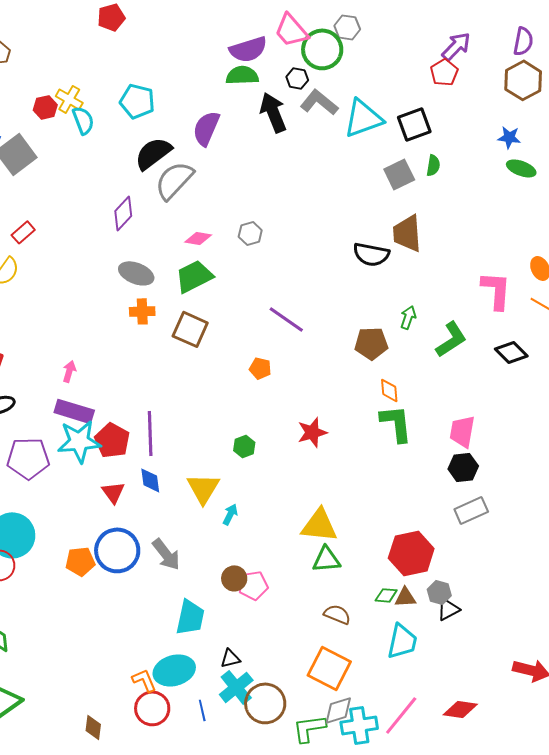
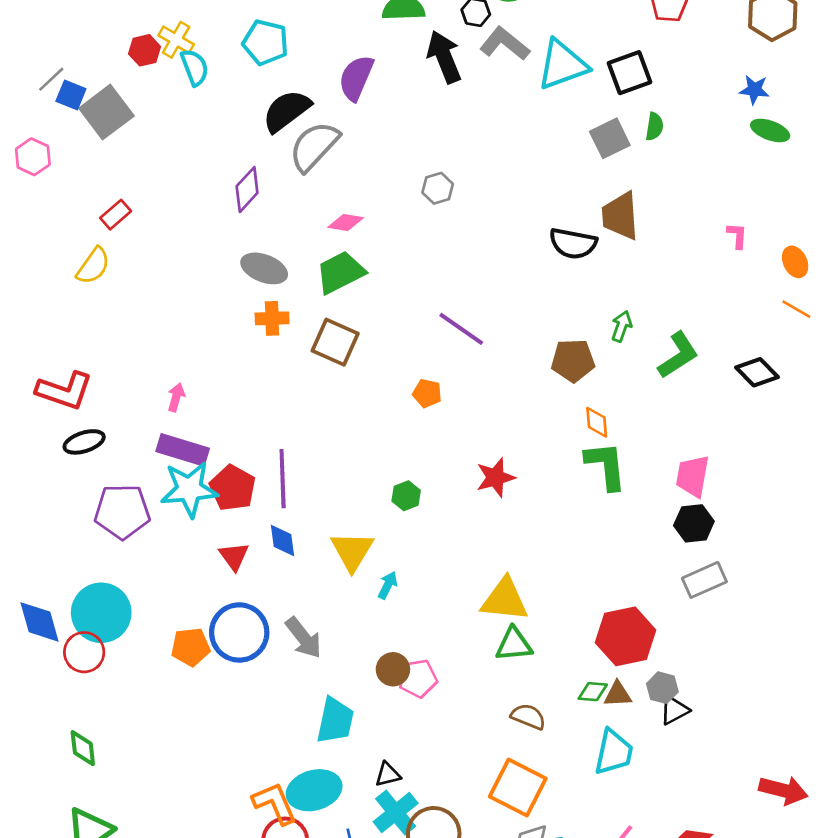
gray hexagon: (250, 233) -> (438, 188), moved
pink L-shape: (496, 290) -> (737, 236), moved, size x0.5
orange L-shape: (144, 680) -> (275, 803), size x1.4

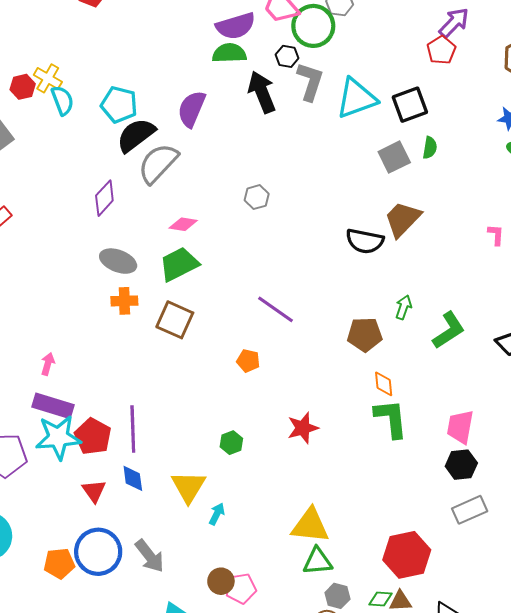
cyan pentagon: (265, 42) -> (119, 105), moved
gray L-shape: (505, 44) -> (310, 82), turned 69
brown trapezoid: (620, 216) -> (403, 219), turned 48
gray hexagon: (662, 688) -> (337, 596), moved

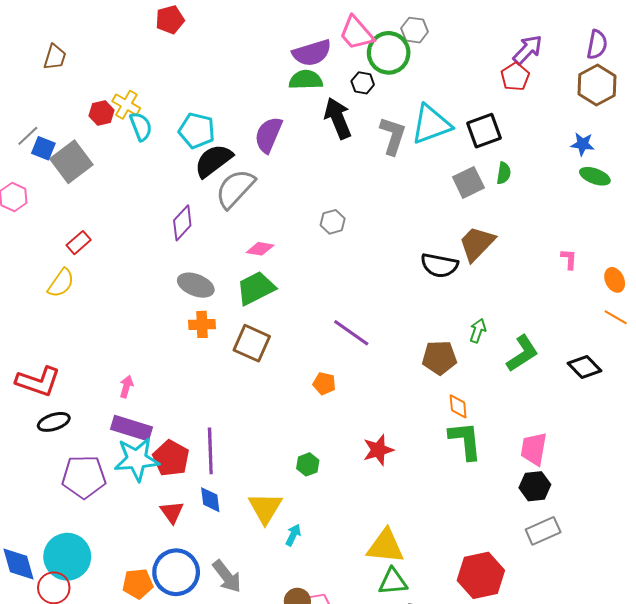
gray L-shape: (310, 82) -> (393, 136), moved

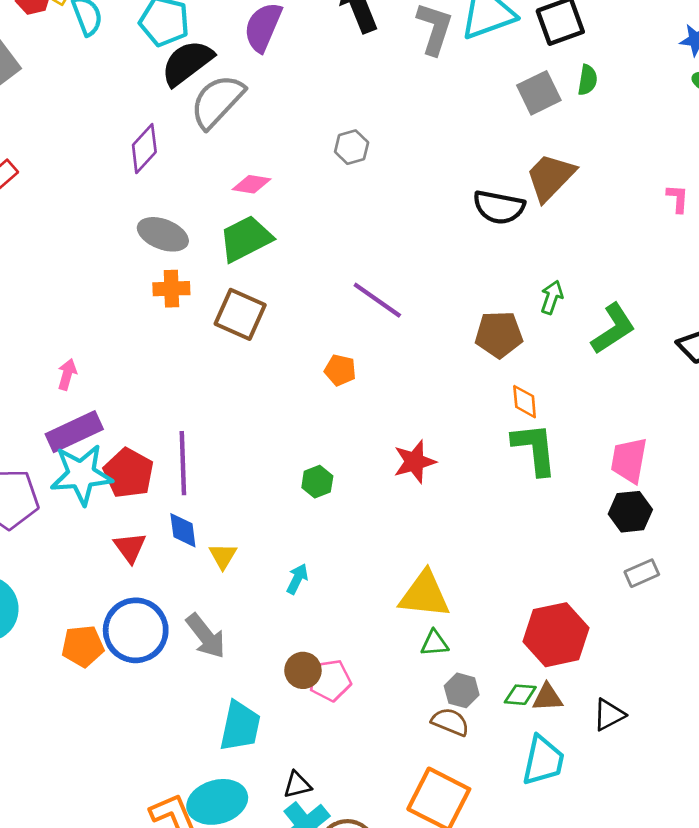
purple rectangle: (132, 428) -> (74, 432), turned -42
yellow triangle: (265, 508) -> (223, 556), moved, size x0.6
gray rectangle: (543, 531) -> (642, 573), size x0.7
green triangle: (393, 582) -> (435, 643), size x0.7

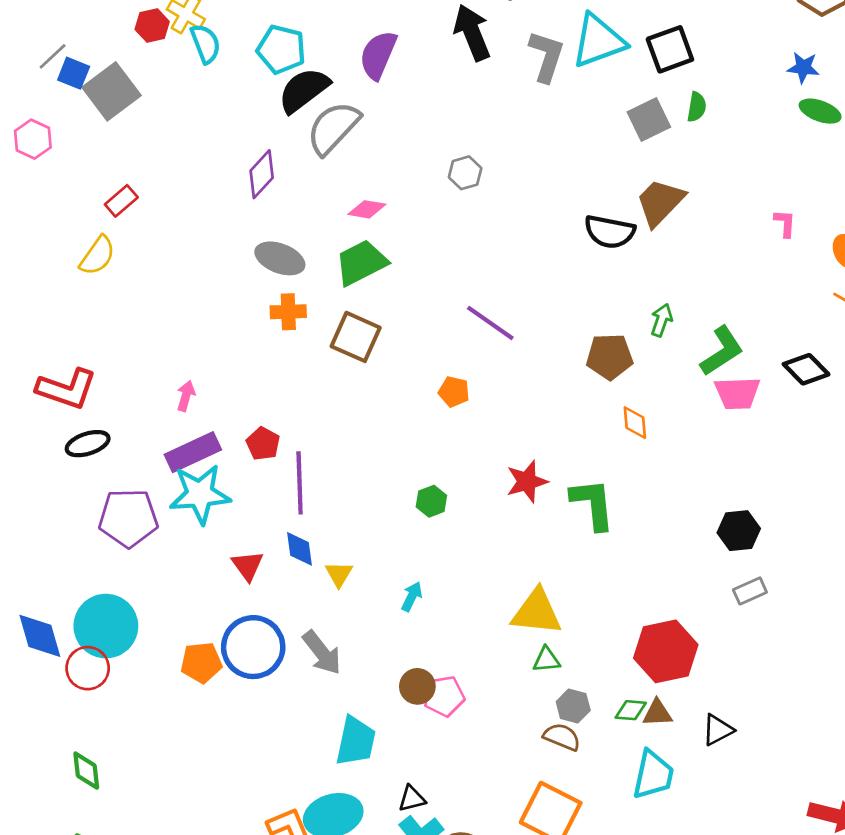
green L-shape: (535, 449) -> (593, 504), moved
pink trapezoid: (629, 460) -> (737, 393), moved, turned -102
red pentagon: (129, 473) -> (263, 444), moved, size x0.7

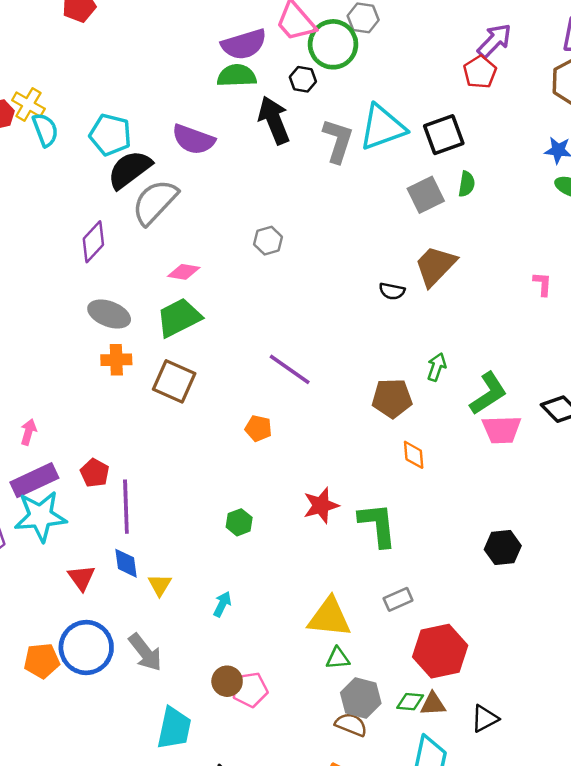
purple semicircle: (378, 55) -> (193, 139), turned -93
black semicircle: (610, 232) -> (392, 291), size x0.6
gray rectangle: (750, 591) -> (398, 599), moved
gray hexagon: (573, 706) -> (361, 698), size x1.4

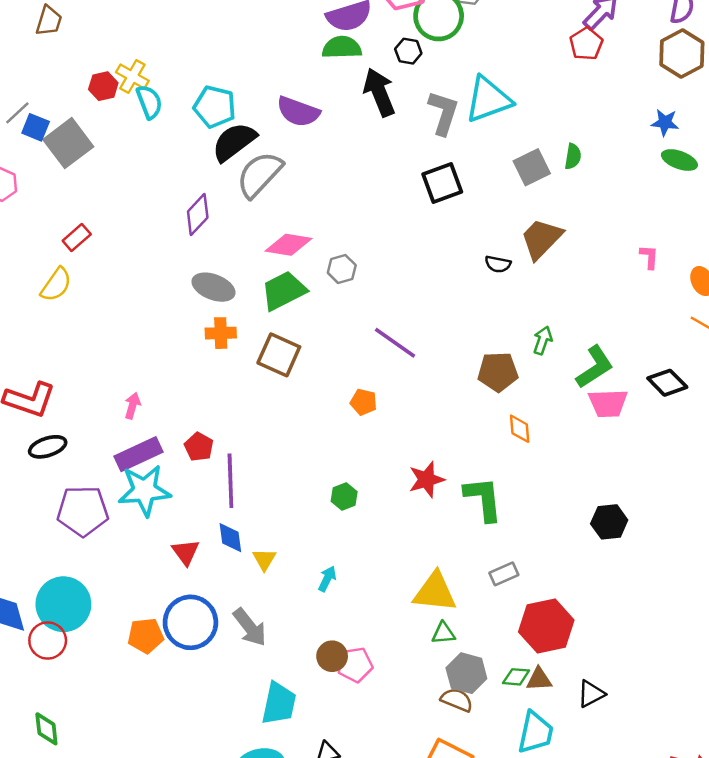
black square: (444, 135) -> (442, 183), moved
gray hexagon: (268, 241) -> (342, 269), moved
pink diamond: (184, 272) -> (289, 245), size x1.4

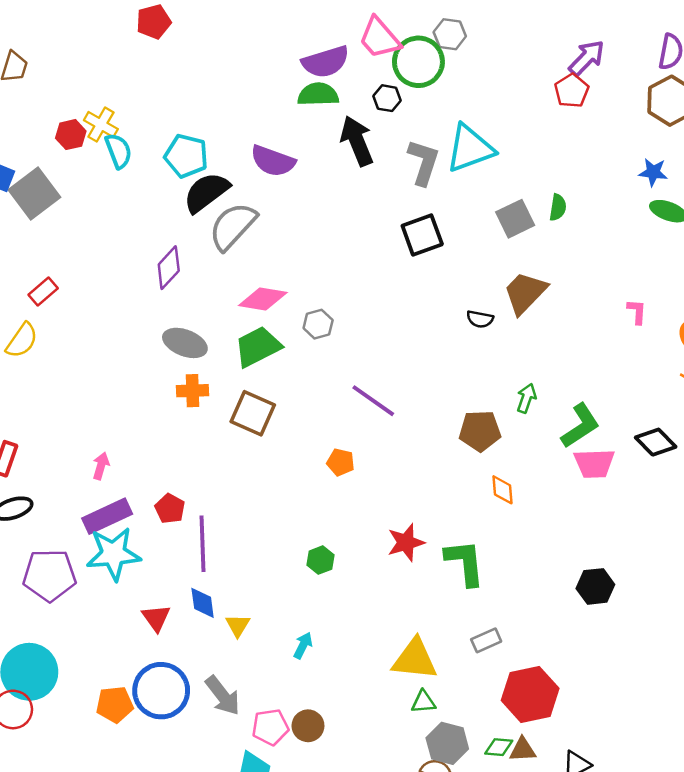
pink pentagon: (355, 665) -> (270, 727), moved

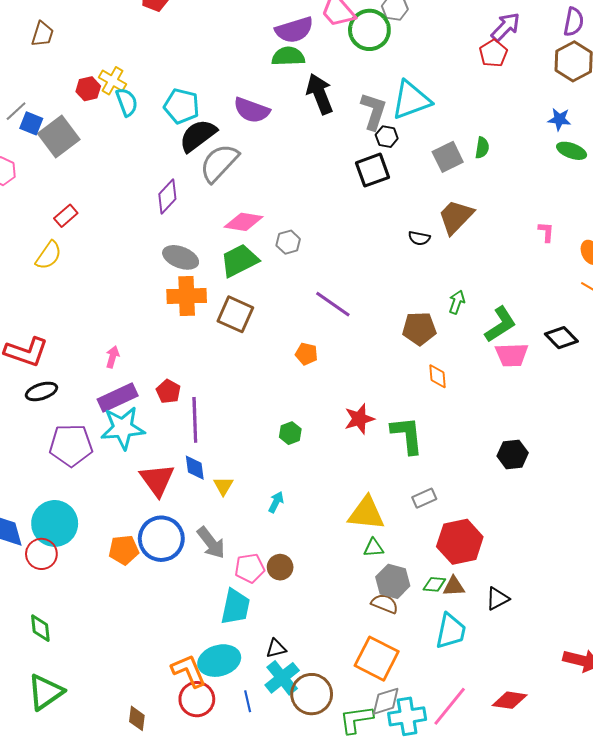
black hexagon: (387, 98) -> (387, 137), moved
orange cross: (193, 391) -> (187, 296), size x1.5
red triangle: (156, 618) -> (157, 480), size x1.5

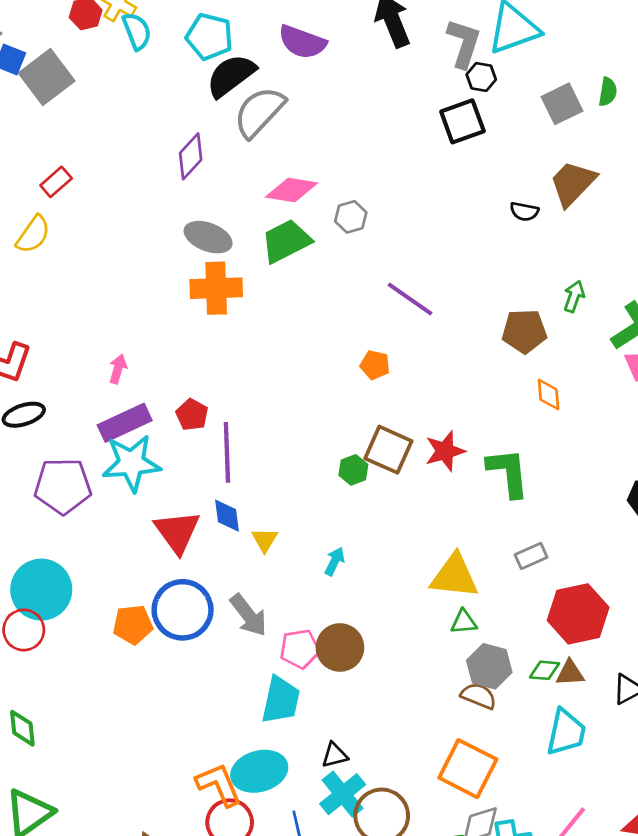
brown square: (235, 314) -> (388, 450), moved
brown circle: (280, 567) -> (340, 647), size x1.4

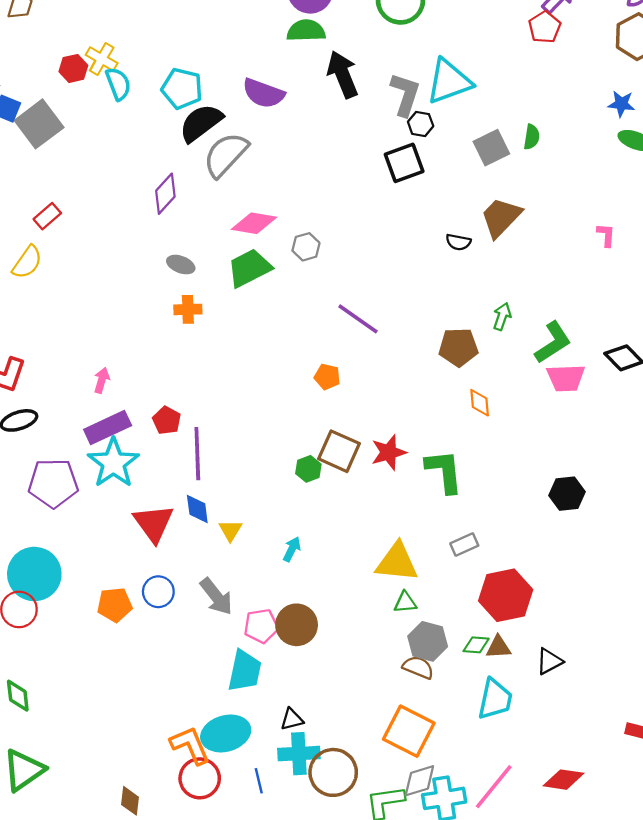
gray ellipse: (208, 237) -> (181, 265), size x0.7
orange cross: (216, 288) -> (188, 309), size x0.6
cyan star: (131, 463) -> (113, 463), turned -30
blue circle: (183, 610) -> (158, 592), size x0.6
cyan cross: (343, 794) -> (299, 754), turned 36

